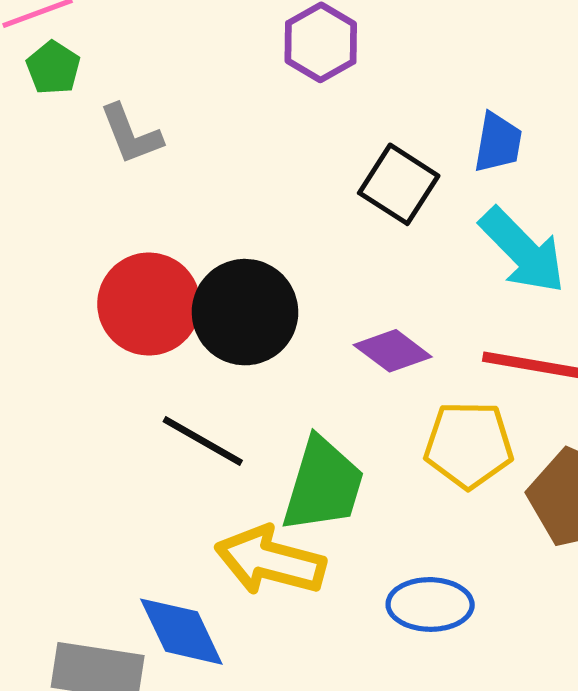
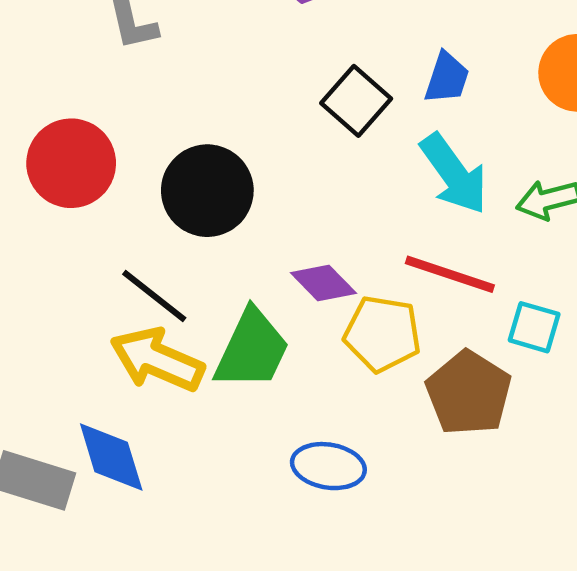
red circle: (149, 304) -> (71, 163), moved
purple diamond: (393, 351) -> (323, 283), moved
yellow arrow: (270, 561) -> (157, 360), moved

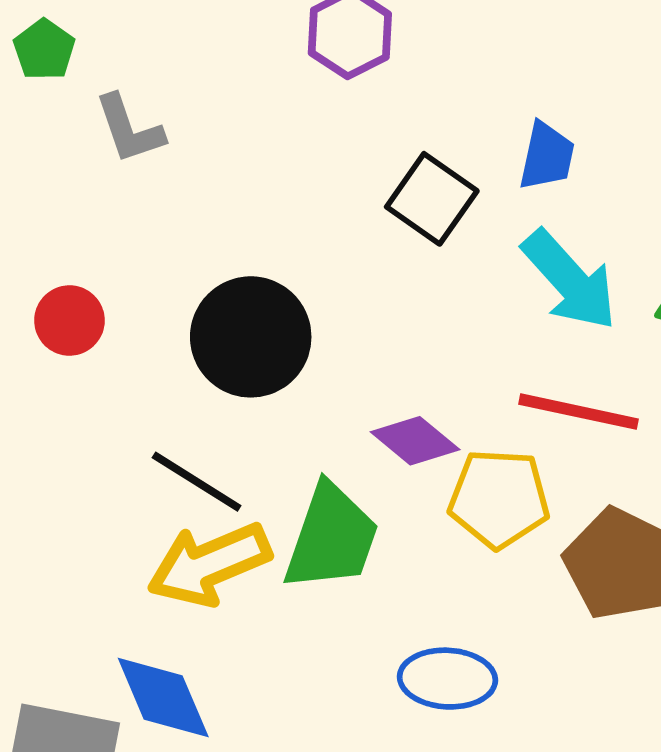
red circle: (71, 163) -> (69, 321), size x0.6
yellow arrow: (157, 360) -> (209, 564), turned -40

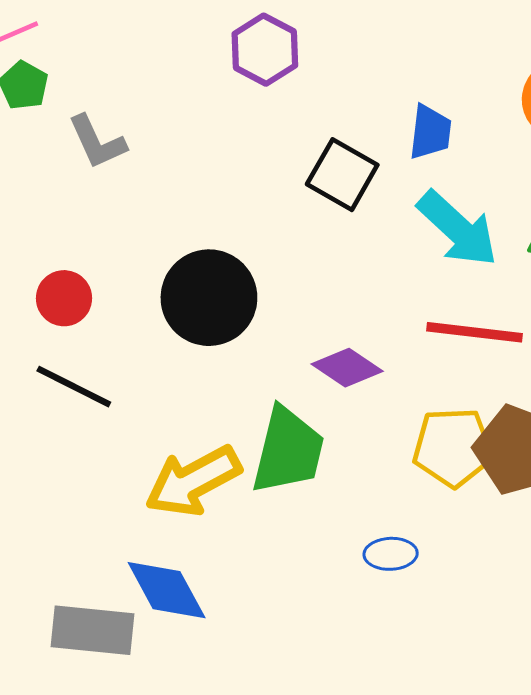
black line: (197, 482) -> (74, 387), moved
yellow pentagon: (499, 499) -> (453, 447), moved
blue ellipse: (447, 679) -> (391, 554), size x0.7

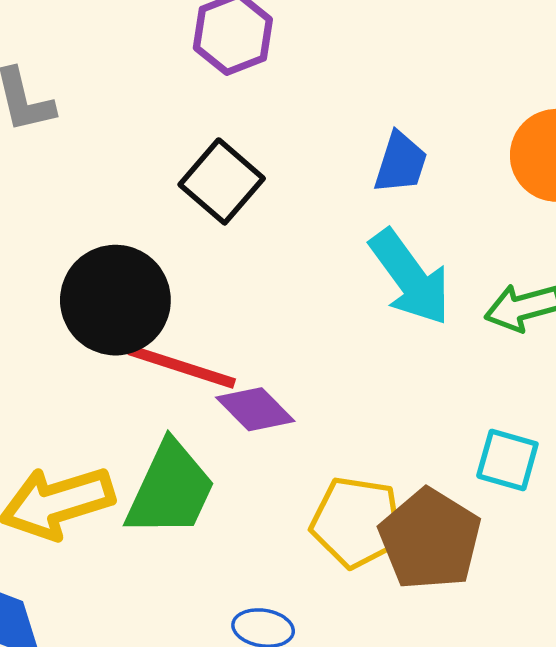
black square: (342, 175) -> (222, 181), moved
red line: (474, 332) -> (182, 367), moved

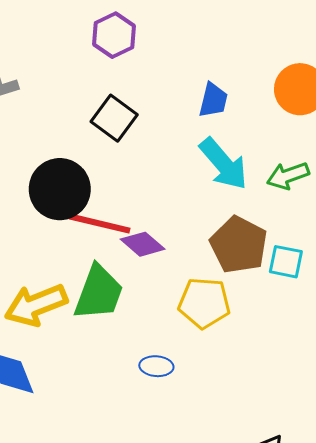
brown pentagon: (430, 539) -> (239, 245), moved

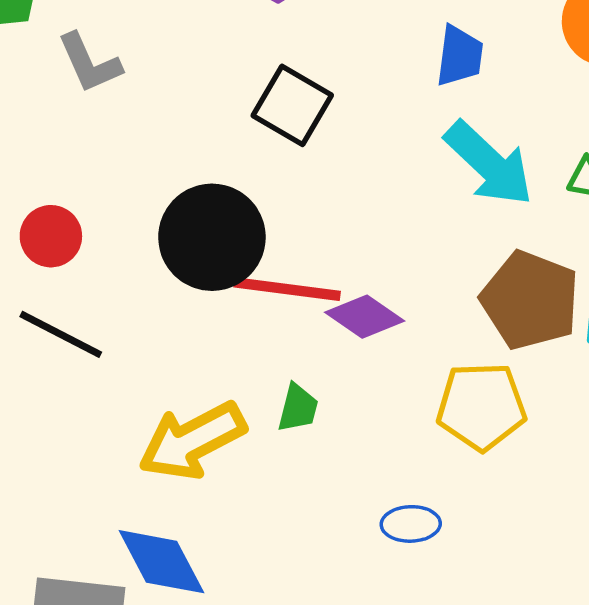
green trapezoid: (99, 293) -> (298, 408), size x0.5

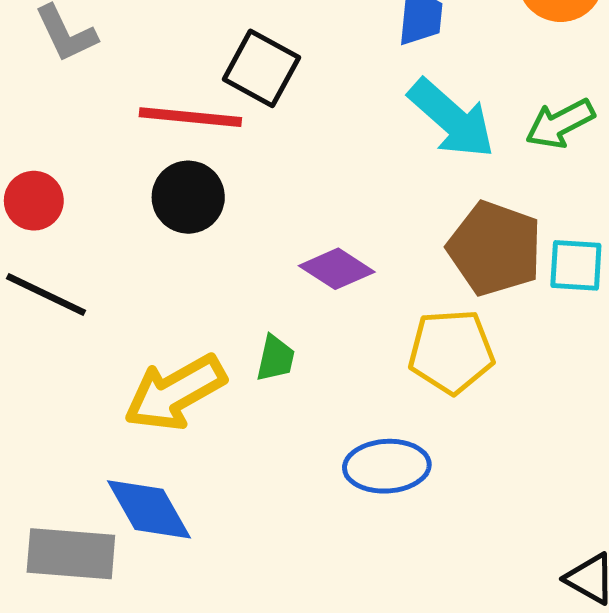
black circle: (212, 237) -> (188, 197), size x0.7
red line: (287, 289) -> (190, 117), moved
blue ellipse: (411, 524) -> (387, 466), size x1.5

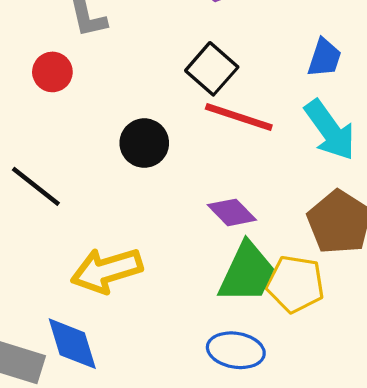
red line: (190, 117) -> (239, 117), moved
red circle: (34, 201) -> (52, 72), moved
green trapezoid: (275, 358) -> (247, 272), moved, size x2.0

